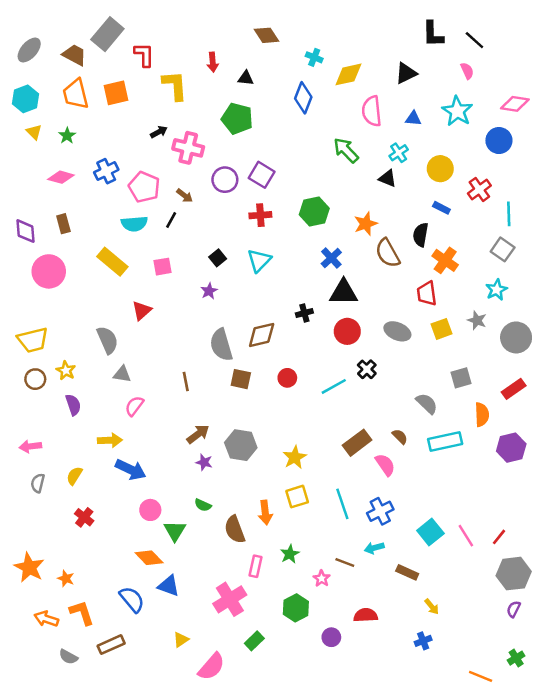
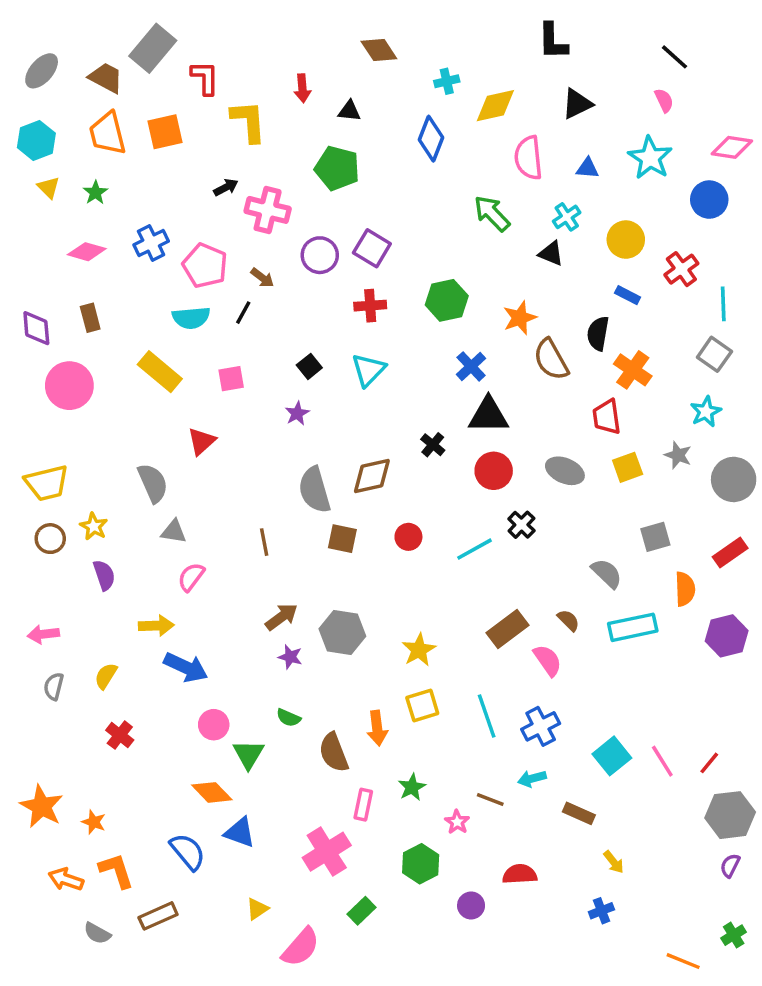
black L-shape: (433, 34) -> (553, 41), moved
cyan cross: (314, 57) -> (447, 81), turned -35
black cross: (304, 313) -> (433, 445), turned -35

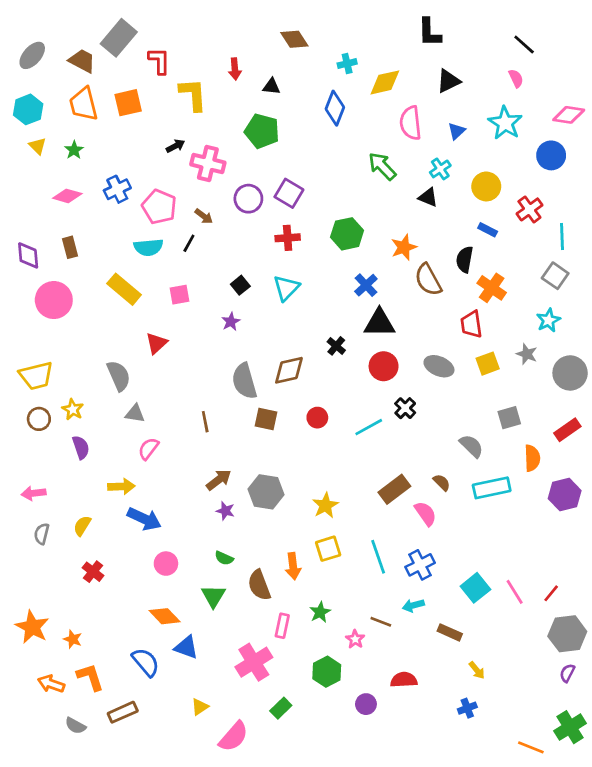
blue triangle: (588, 168) -> (457, 131), turned -48
green triangle: (248, 754) -> (213, 596), moved
green cross: (734, 935) -> (570, 727), size x1.6

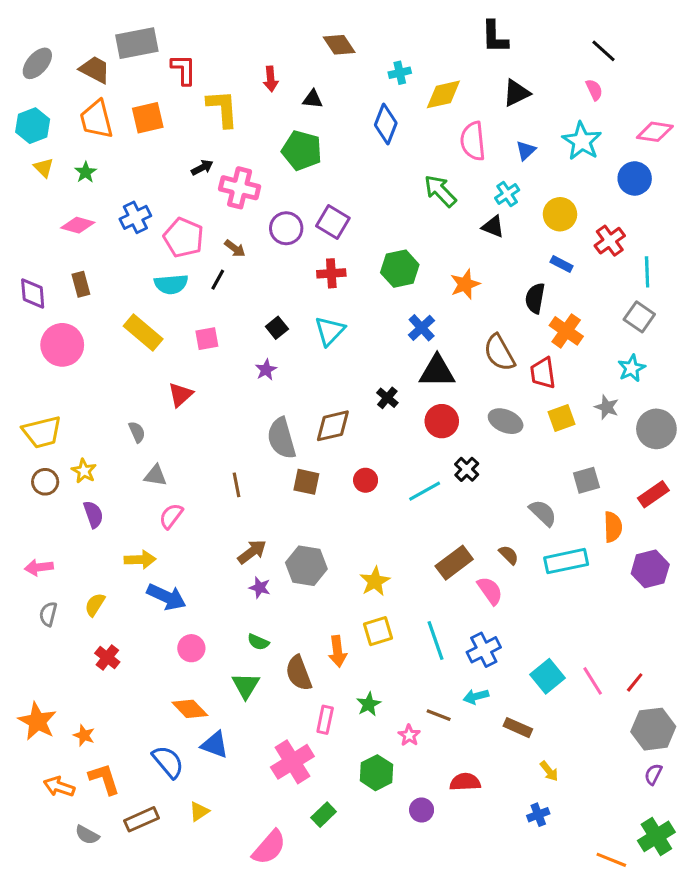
gray rectangle: (119, 38) -> (137, 43), turned 39
brown semicircle: (428, 280) -> (499, 353), moved
gray semicircle: (119, 376) -> (137, 432), size x0.6
yellow triangle: (200, 707) -> (199, 812), moved

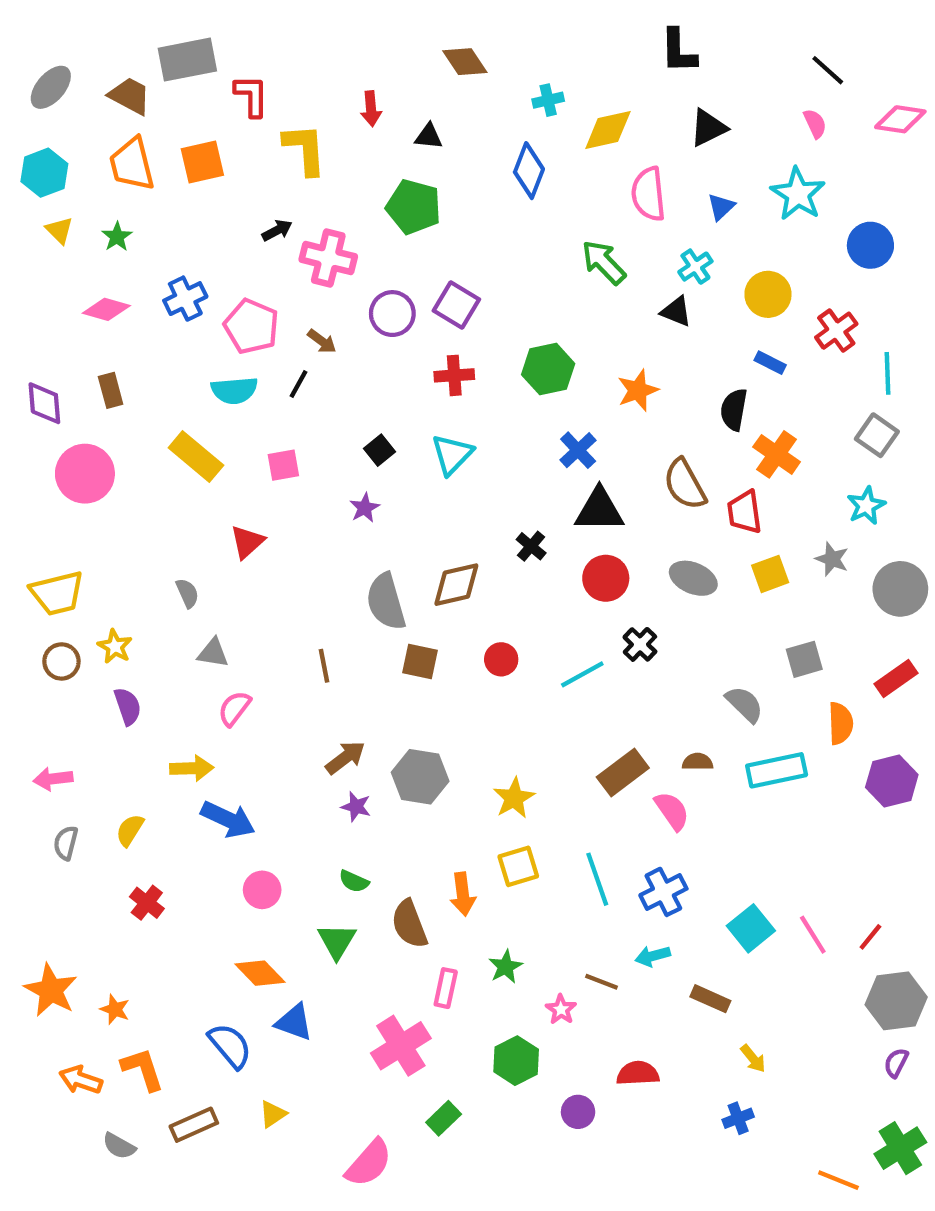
pink diamond: (655, 132) -> (900, 119), moved
brown semicircle: (509, 555) -> (698, 762), turned -45

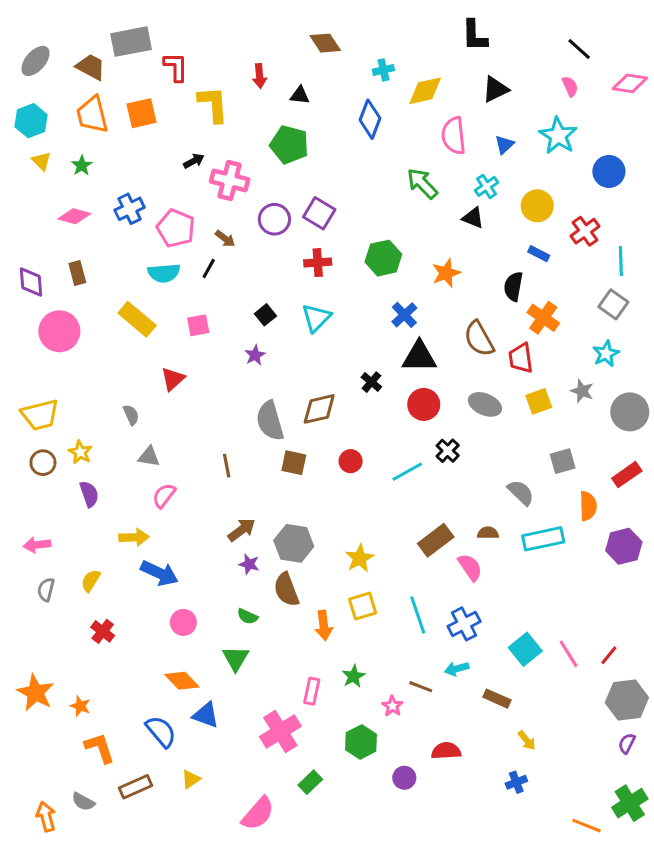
brown semicircle: (409, 924) -> (286, 590), moved
orange arrow: (81, 1080) -> (46, 817), moved, turned 56

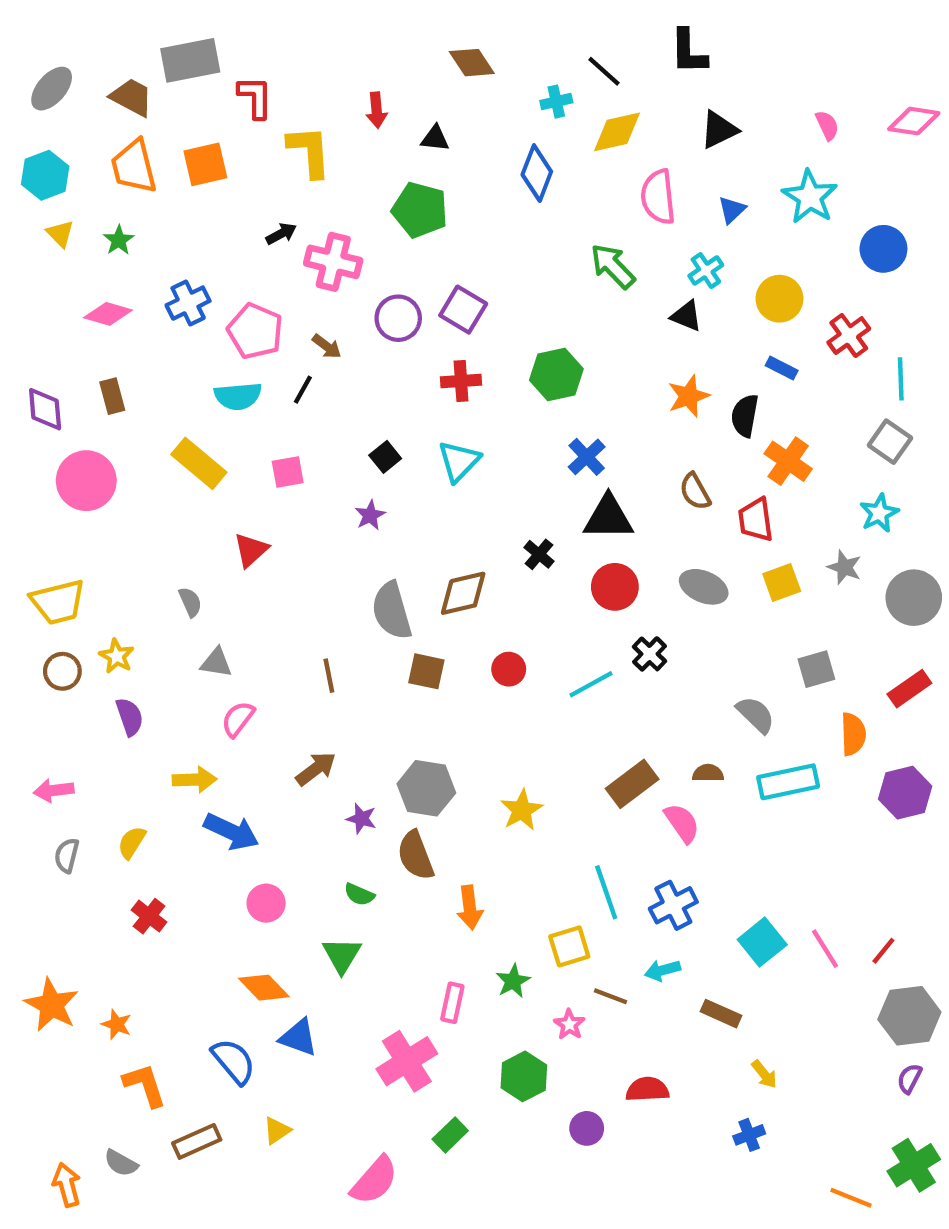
black line: (579, 49) -> (604, 71), moved
orange star: (446, 273) -> (688, 396), moved
brown semicircle: (479, 339) -> (695, 491), size x0.7
brown arrow: (242, 530) -> (316, 769), moved
yellow square: (363, 606) -> (569, 946), moved

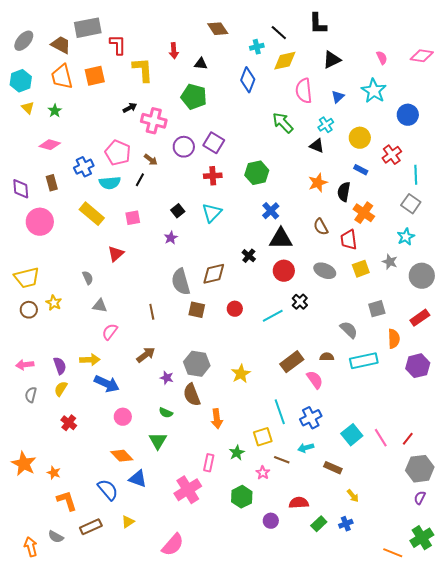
blue cross: (188, 303) -> (84, 167), moved
purple semicircle: (130, 717) -> (60, 366), moved
green rectangle: (450, 1135) -> (319, 524), moved

